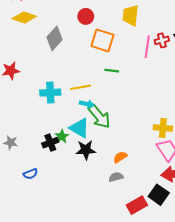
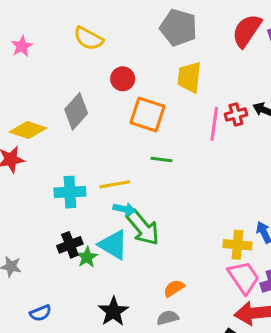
yellow diamond: (24, 17) -> (28, 130), moved
black cross: (50, 143) -> (70, 245), moved
black star: (86, 150) -> (113, 312), moved, turned -30

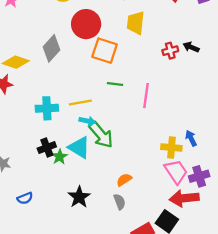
red circle: (123, 79) -> (86, 24), size x1.6
pink line: (214, 124) -> (146, 96), moved
gray semicircle: (168, 318) -> (120, 202), turned 84

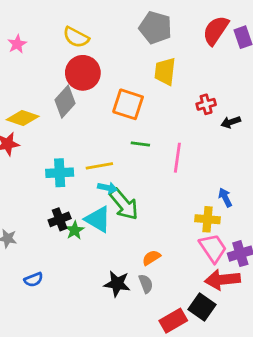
red circle: (86, 24) -> (83, 73), moved
black arrow: (191, 47) -> (231, 122), moved, turned -42
blue arrow: (191, 138) -> (225, 197), moved
black star: (79, 197) -> (117, 284), moved, turned -30

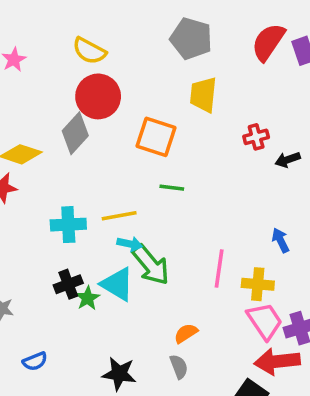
pink line: (177, 158) -> (219, 268), moved
blue arrow: (225, 197) -> (281, 240), moved
black star: (117, 284) -> (119, 374), moved

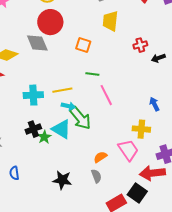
gray diamond: (75, 133) -> (37, 43), turned -65
orange square: (156, 137) -> (83, 45), size x0.7
pink line: (219, 268) -> (106, 95), moved, turned -35
pink trapezoid: (265, 321) -> (128, 150), moved
blue semicircle: (35, 361) -> (14, 173), turned 104

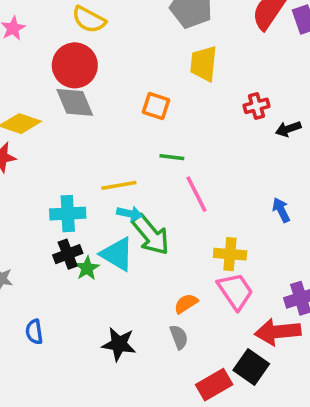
red circle: (50, 22) -> (75, 65), moved
cyan cross: (33, 95) -> (68, 214), moved
yellow cross: (141, 129) -> (230, 254), moved

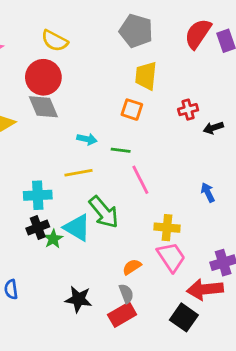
orange square: (156, 106) -> (132, 110), moved
cyan arrow: (129, 214) -> (87, 139), moved
red rectangle: (214, 385) -> (122, 315), moved

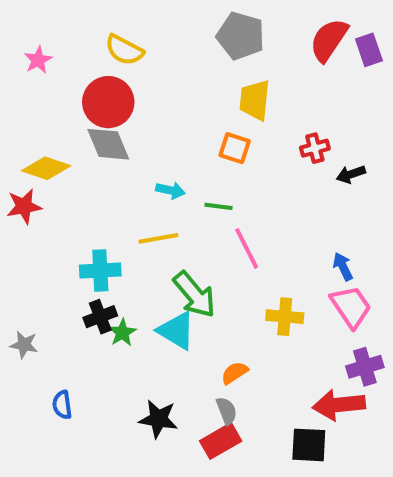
cyan triangle: (77, 228) -> (176, 331), moved
pink trapezoid: (171, 257) -> (351, 307), moved
black square: (184, 317) -> (309, 445), turned -32

